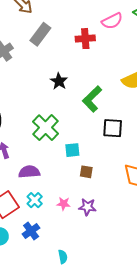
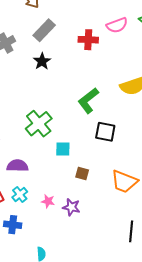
black star: (59, 81) -> (42, 61), moved
brown square: (86, 172) -> (82, 173), moved
blue cross: (31, 231) -> (13, 225), turned 36

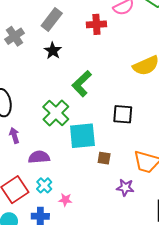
green L-shape: (88, 101) -> (82, 84), moved
cyan square: (63, 149) -> (82, 136), size x1.8
pink star: (48, 201) -> (65, 200), moved
purple star: (71, 207) -> (125, 188), moved

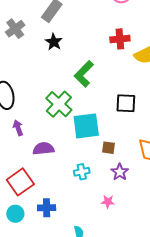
red cross: (96, 24) -> (120, 39), moved
cyan cross: (44, 185) -> (82, 172), moved, turned 35
purple star: (125, 188) -> (120, 172), moved, turned 30
pink star: (65, 200) -> (108, 202), moved

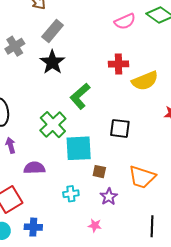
black star: (54, 42) -> (52, 62), size x1.4

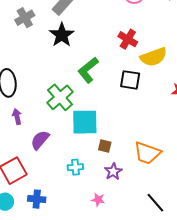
red cross: (119, 64) -> (128, 39), turned 30
black square: (120, 128) -> (130, 80), moved
purple semicircle: (34, 168) -> (40, 140), turned -50
black line: (152, 226) -> (155, 203), turned -45

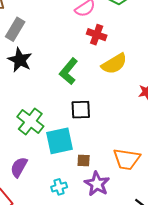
red cross: (128, 39) -> (97, 35), moved
green L-shape: (88, 70) -> (69, 71), moved
black square: (130, 80) -> (81, 110), moved
purple star: (113, 171) -> (97, 184), size x1.4

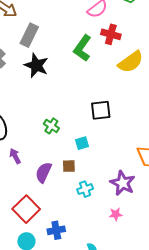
green L-shape: (69, 71) -> (82, 48), moved
green cross: (30, 121) -> (51, 126), size x0.6
cyan square: (59, 141) -> (82, 143), size x0.5
brown square: (84, 161) -> (69, 166), moved

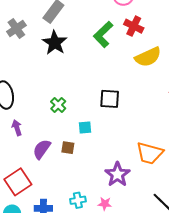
cyan cross: (85, 189) -> (78, 200), moved

